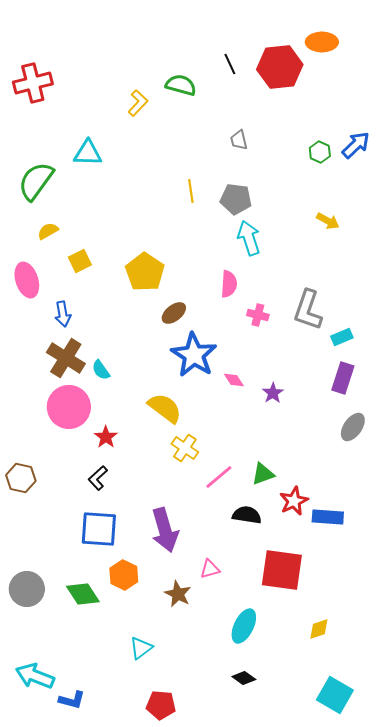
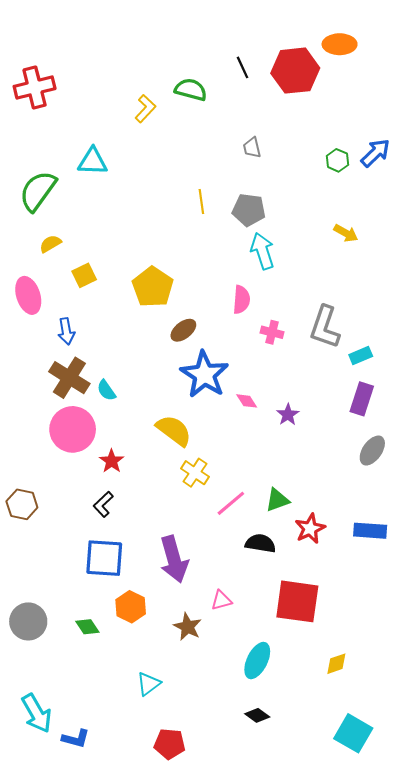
blue rectangle: (328, 517) -> (370, 531), moved
green diamond: (83, 594) -> (87, 627), size x0.7
cyan arrow: (35, 676) -> (37, 713), turned -141

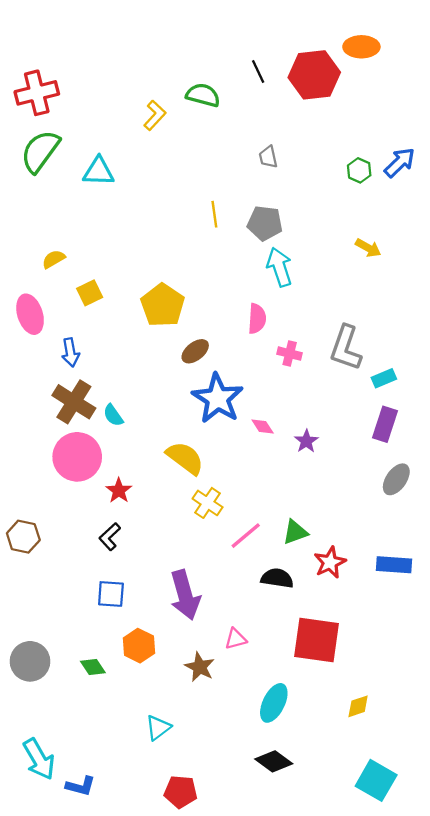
green semicircle: (38, 191) -> (40, 151), moved
blue square: (104, 558) -> (111, 594), size x0.7
black diamond: (257, 715) -> (274, 761), size x1.4

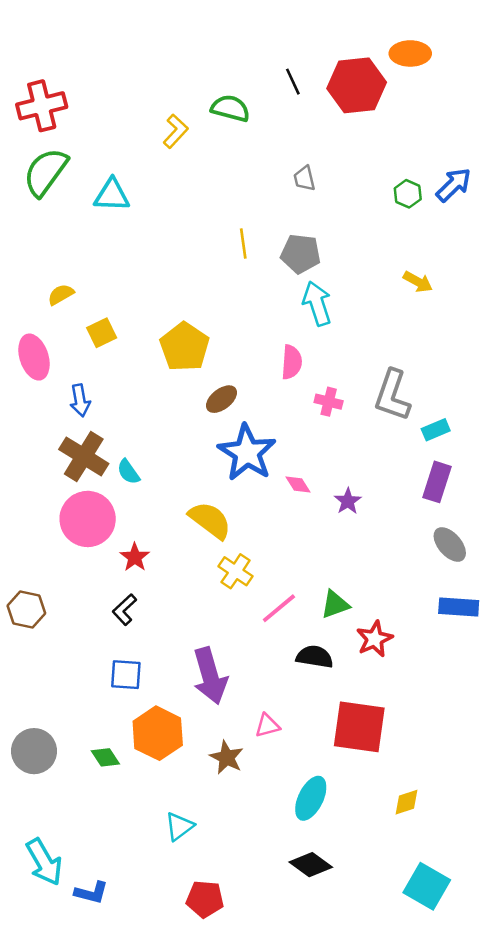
gray ellipse: (396, 479) -> (450, 544), turned -76
blue rectangle: (394, 565) -> (459, 607), moved
orange hexagon: (139, 646) -> (158, 733), size x1.4

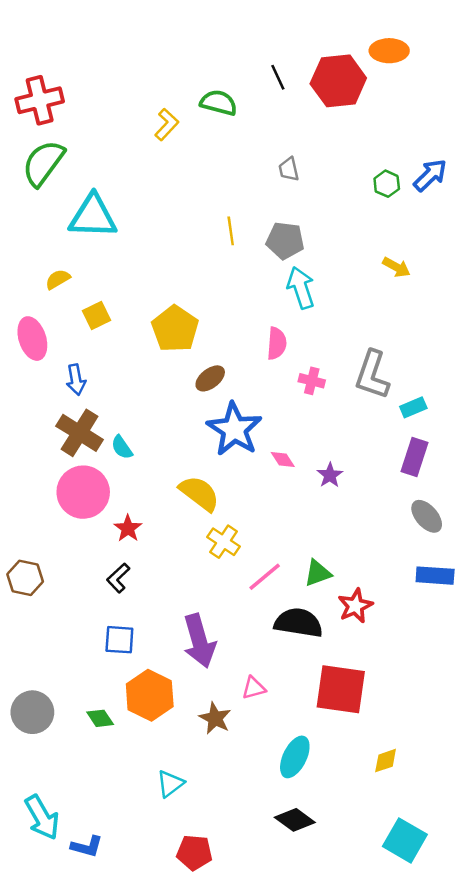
cyan triangle: (112, 195) -> (93, 216), moved, size x1.4
black semicircle: (315, 657) -> (298, 623), size x1.4

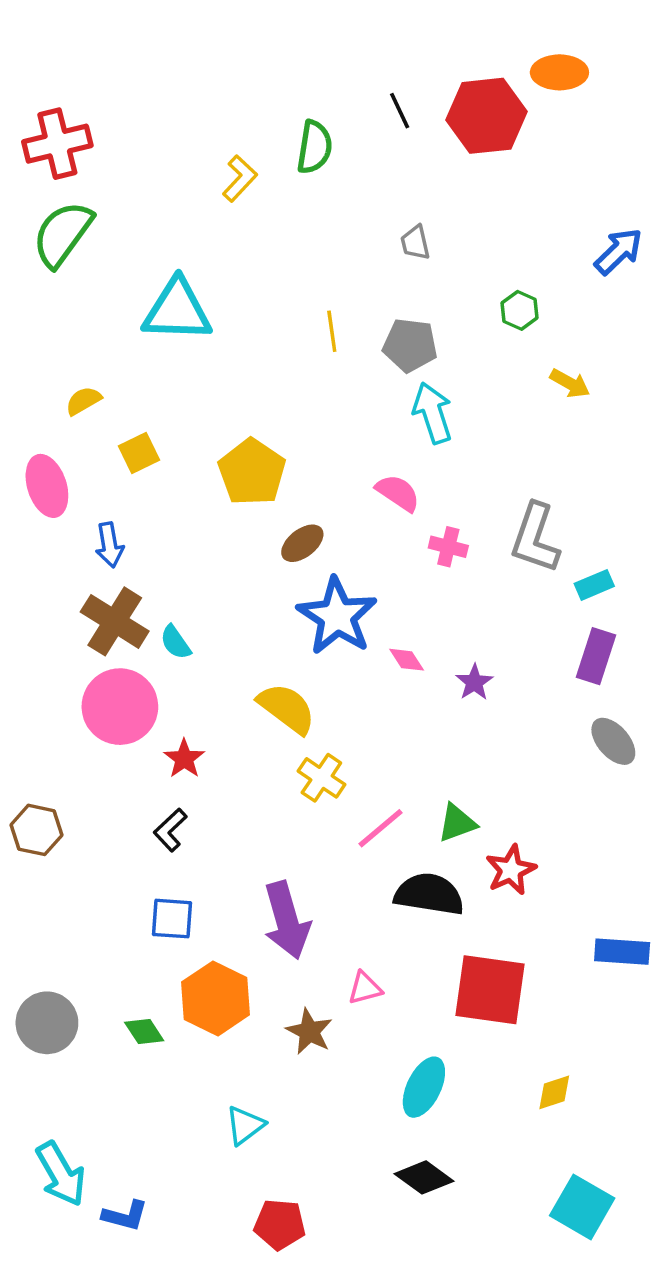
green semicircle: (219, 103) -> (314, 147), turned 84
green hexagon: (387, 184) -> (520, 310), moved
cyan triangle: (93, 216) -> (177, 310), moved
pink semicircle: (277, 343) -> (398, 493), turned -60
blue rectangle: (435, 576) -> (622, 952), moved

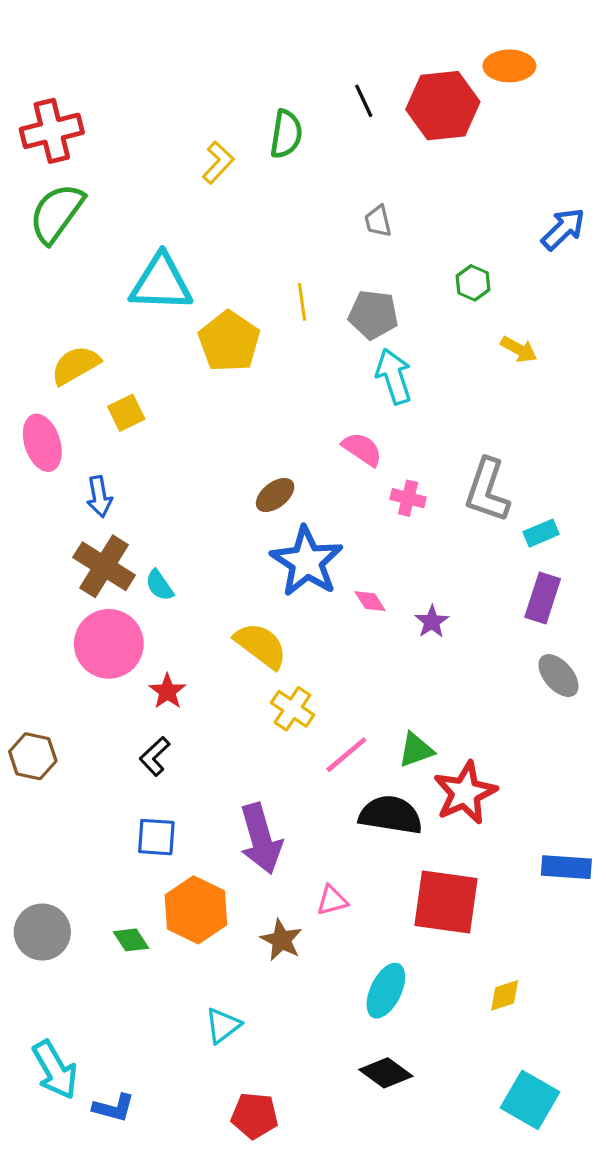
yellow semicircle: (83, 401) -> (76, 365), size x1.5
yellow pentagon: (252, 472) -> (229, 341), moved
red star: (511, 870) -> (465, 793), size x1.4

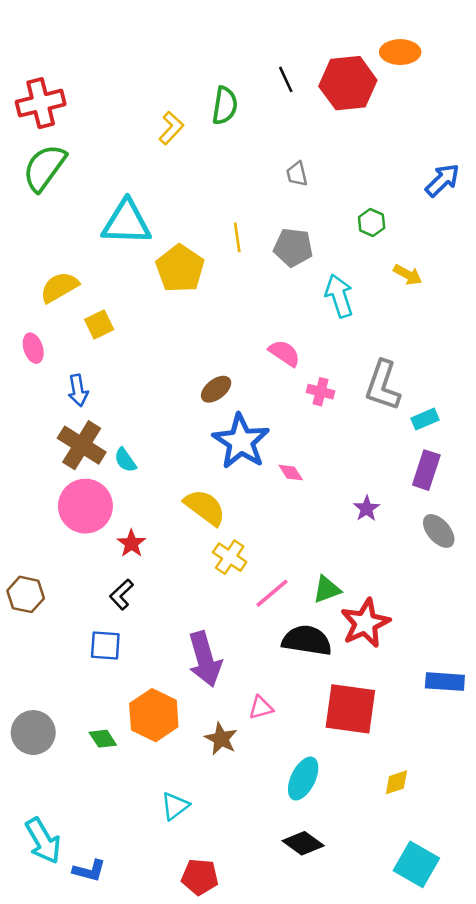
cyan arrow: (394, 376) -> (339, 296), moved
pink ellipse: (42, 443) -> (33, 348), size x0.7
purple star: (432, 622) -> (367, 509), moved
blue square: (156, 837) -> (105, 645), moved

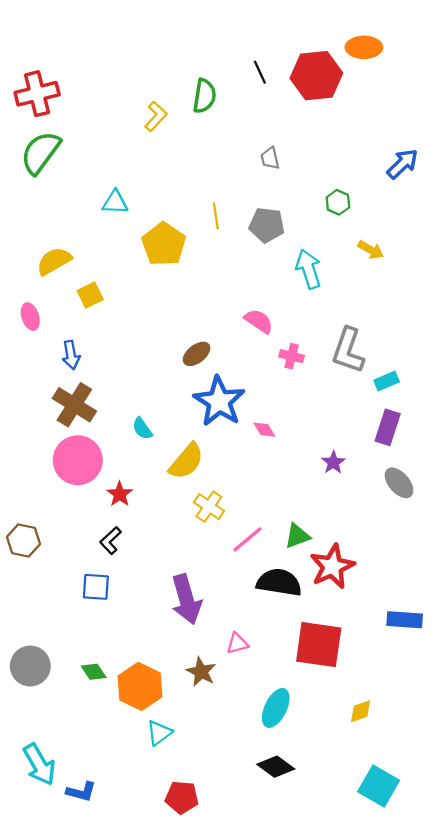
cyan triangle: (126, 222) -> (115, 202), size x0.6
cyan semicircle: (125, 460) -> (142, 429), moved
yellow semicircle: (205, 507) -> (186, 461), turned 93
orange hexagon: (154, 715) -> (140, 686), moved

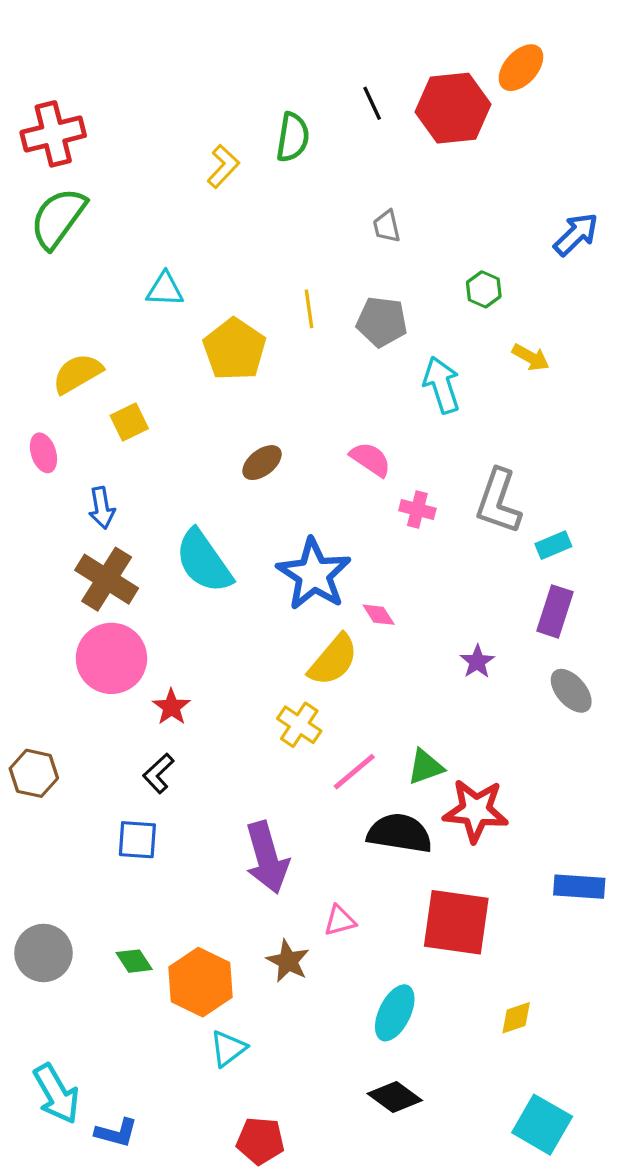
orange ellipse: (364, 47) -> (521, 68), turned -48
brown ellipse: (197, 354) -> (262, 463), moved
cyan semicircle: (142, 429) -> (204, 561), moved, size x2.0
yellow semicircle: (186, 461) -> (333, 660), moved
red star: (332, 567) -> (476, 811), turned 30

